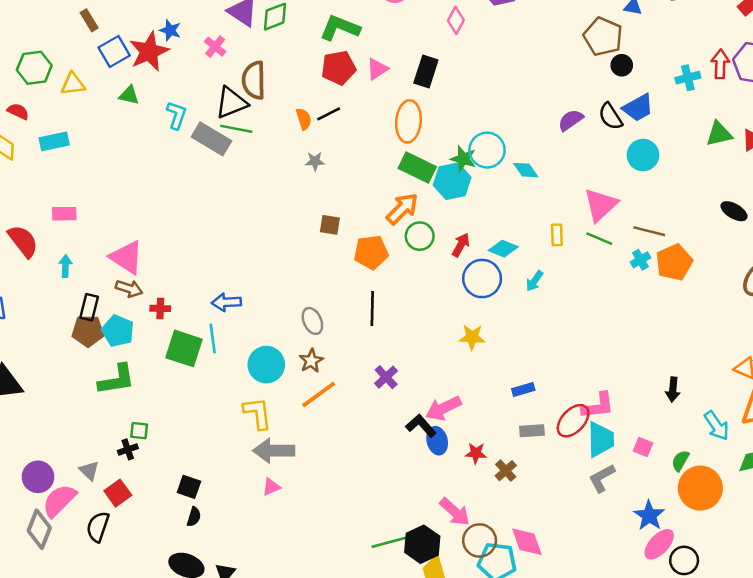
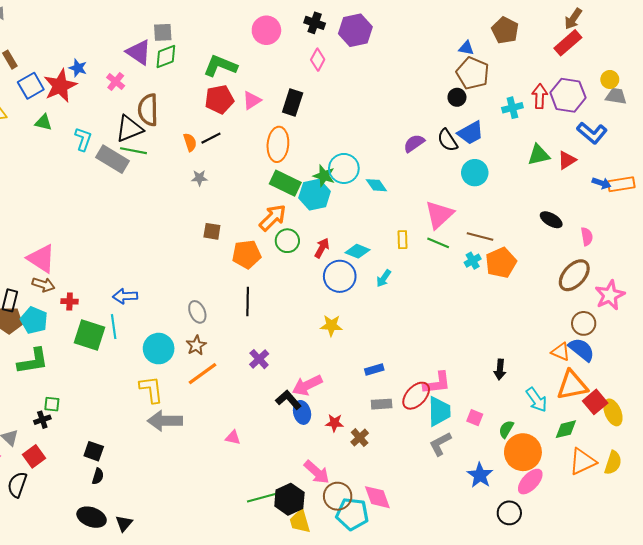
brown pentagon: (603, 37) -> (473, 73), moved
pink triangle: (271, 487) -> (233, 438), moved, turned 35
pink ellipse: (659, 544) -> (530, 482), moved

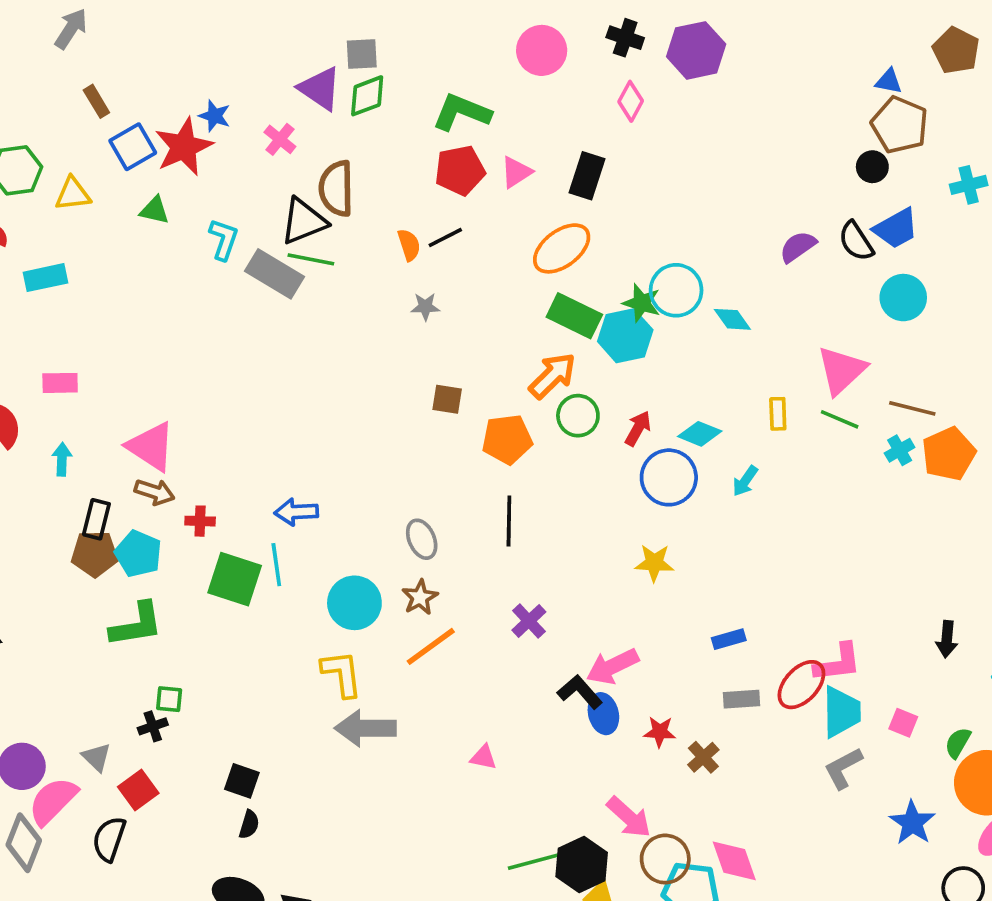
orange ellipse: (278, 144) -> (562, 248), turned 48

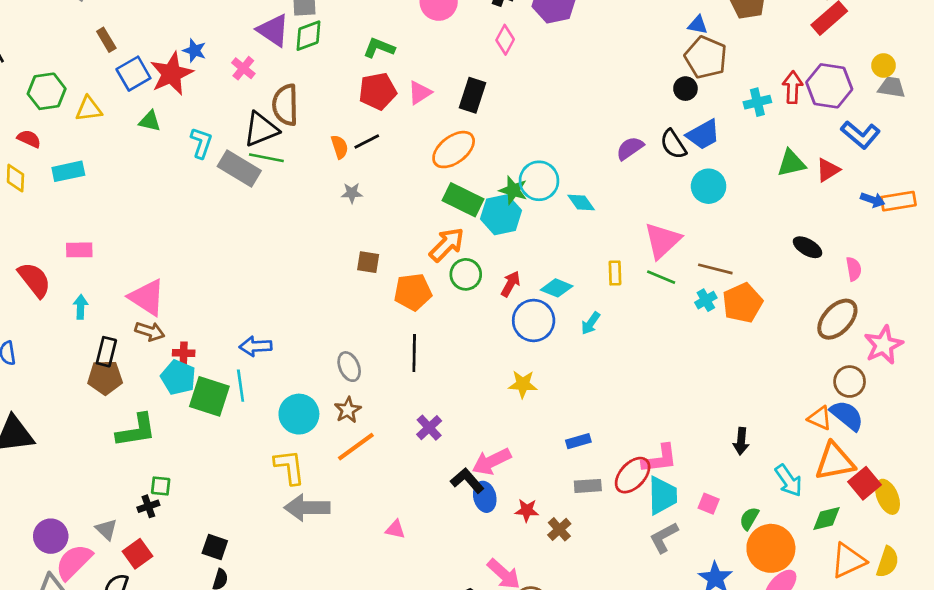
green L-shape: (462, 112) -> (379, 48), size x0.7
cyan pentagon: (138, 554) -> (178, 377), moved

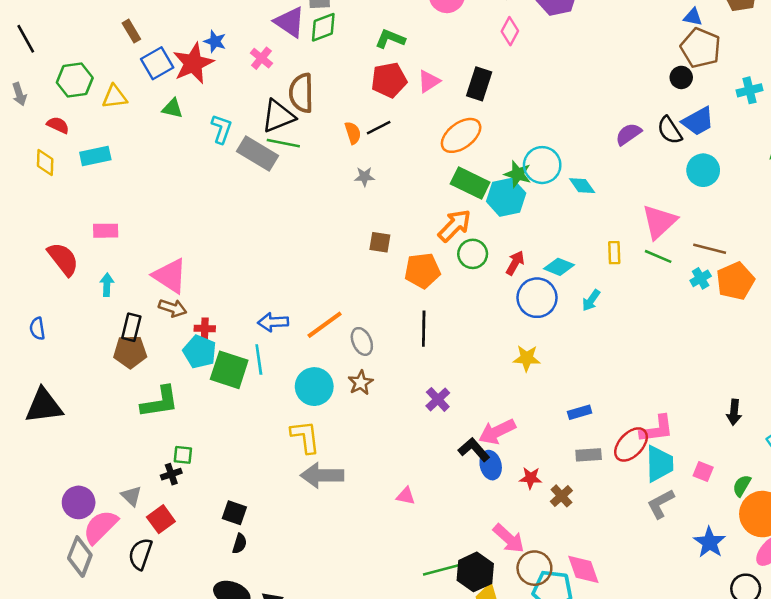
orange line: (356, 447) -> (325, 325), moved

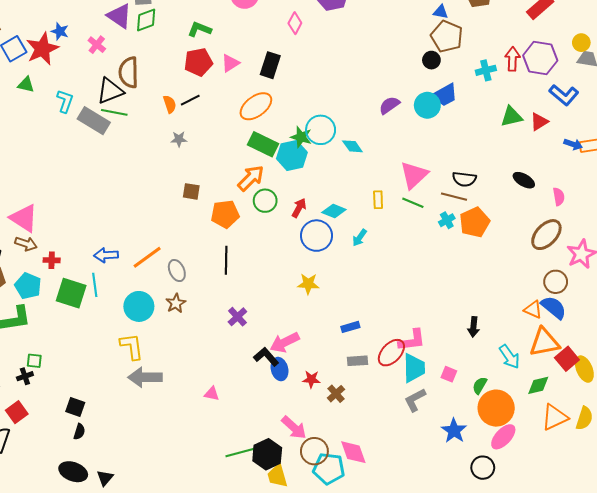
black semicircle: (670, 130) -> (464, 179), moved, turned -50
cyan circle: (703, 170) -> (427, 105), moved
cyan pentagon: (200, 352) -> (28, 286), moved

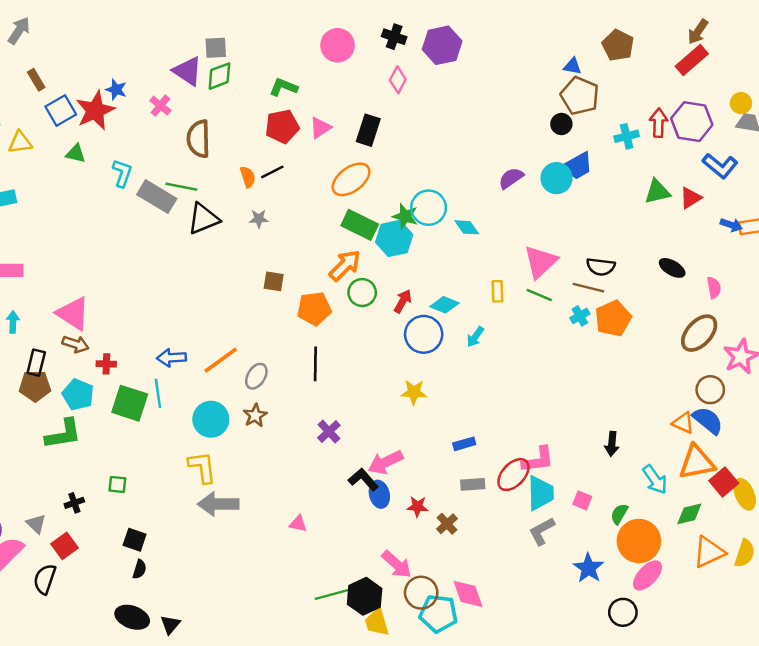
black triangle: (110, 91) -> (203, 219), moved
gray ellipse: (177, 270) -> (256, 376), turned 55
green square: (34, 361) -> (117, 484), moved

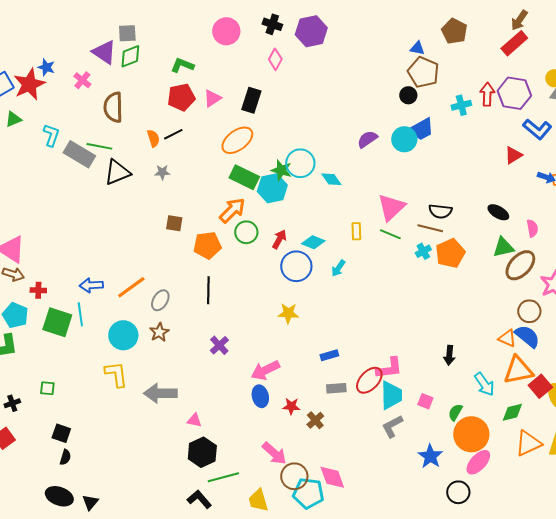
green triangle: (76, 154) -> (13, 119), turned -36
green triangle: (657, 192) -> (503, 247), moved
black L-shape: (363, 479) -> (199, 499), moved
gray arrow: (218, 504) -> (160, 393), moved
black hexagon: (365, 596) -> (202, 452), moved

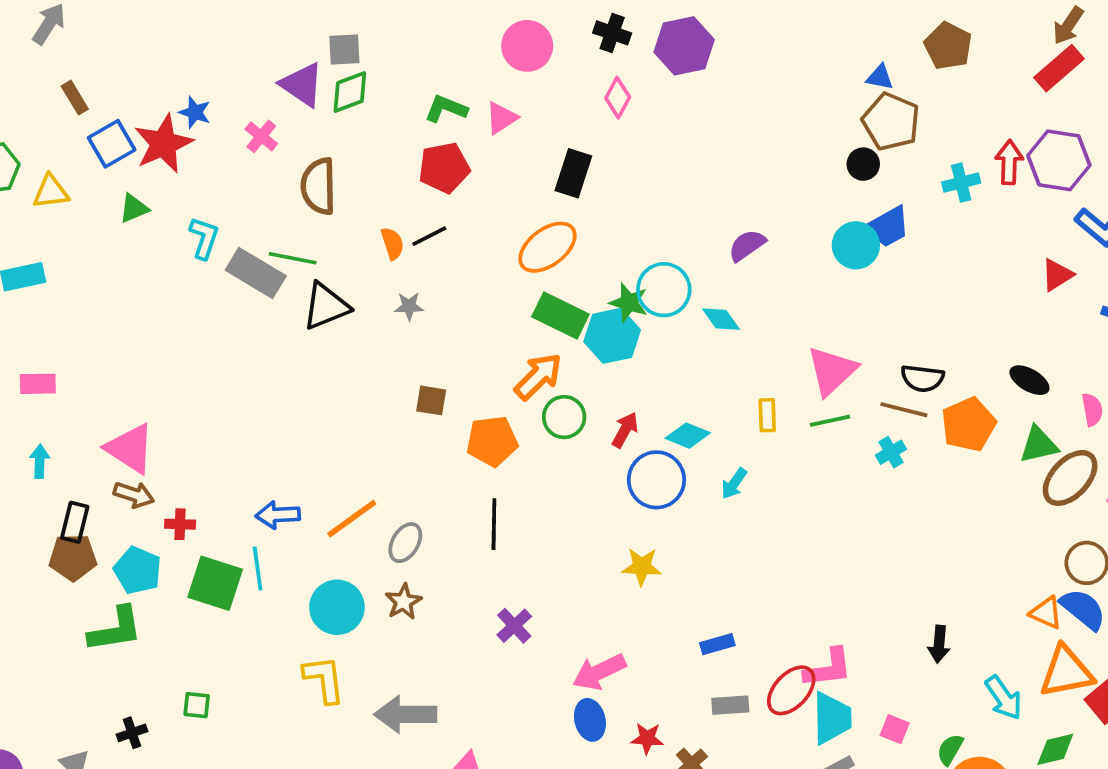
pink triangle: (212, 98) -> (501, 118), moved
purple semicircle: (367, 139) -> (747, 245), moved
green line: (390, 234) -> (830, 421), turned -35
orange pentagon: (450, 253) -> (969, 424), moved

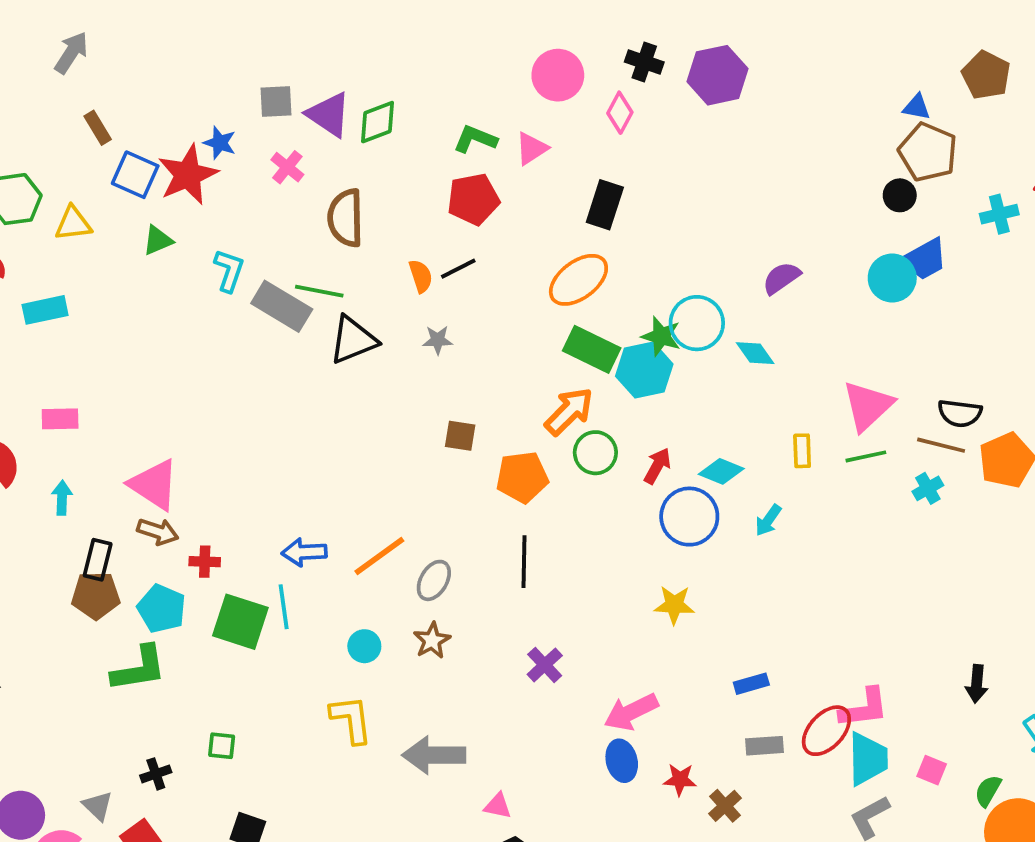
gray square: (344, 50) -> (276, 101), moved
pink diamond: (618, 98) -> (620, 113), moved
blue square: (112, 144) -> (135, 175), turned -36
cyan circle: (337, 607) -> (364, 646), size x0.6

